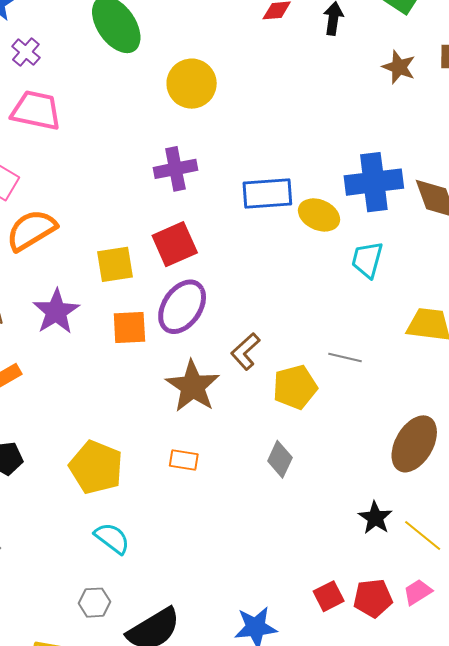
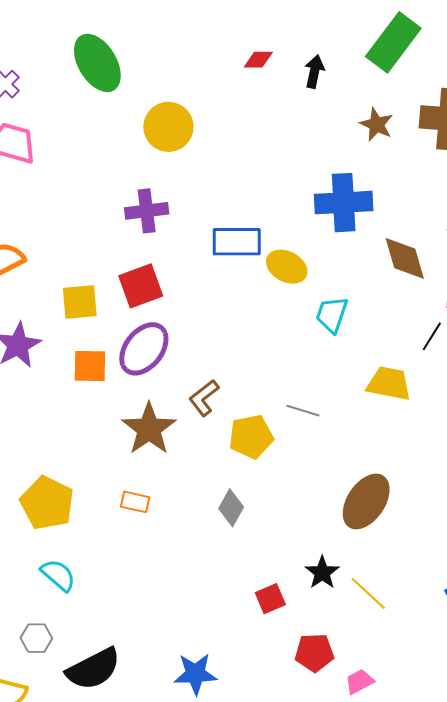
blue cross: (374, 182) -> (344, 203), moved
pink trapezoid: (418, 592) -> (359, 682), moved
red square: (329, 596) -> (270, 599), moved

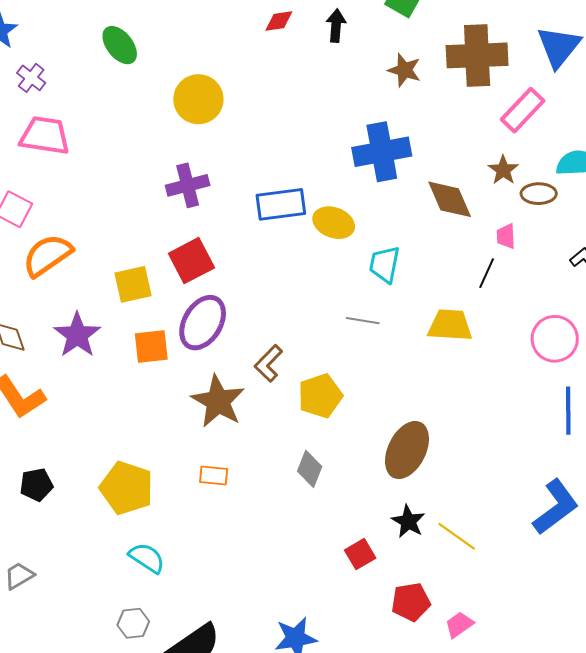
green ellipse: (97, 63) -> (120, 45), size x0.7
gray line: (303, 411) -> (363, 321), moved
brown ellipse: (366, 501) -> (407, 450), moved

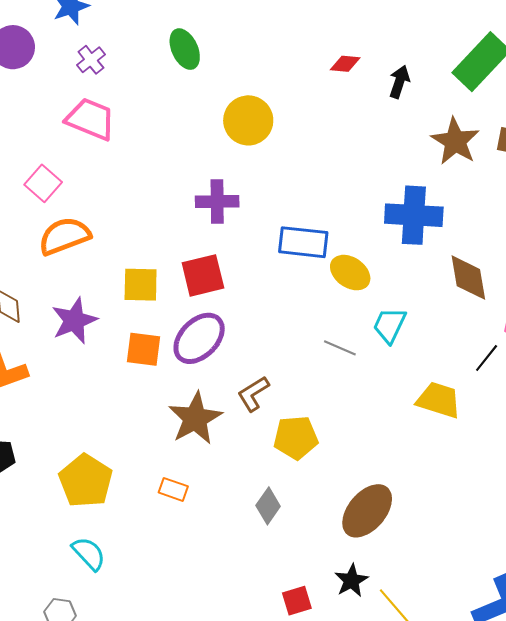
brown star: (404, 70) -> (455, 141), size x1.4
gray line: (363, 321) -> (340, 348), moved

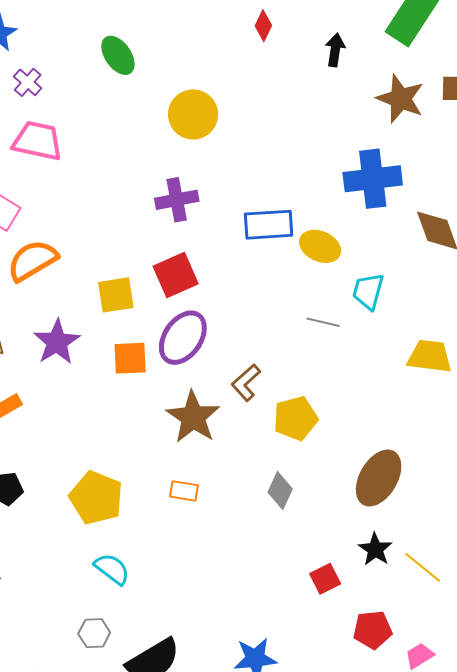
red diamond: (345, 64) -> (263, 26), moved, turned -60

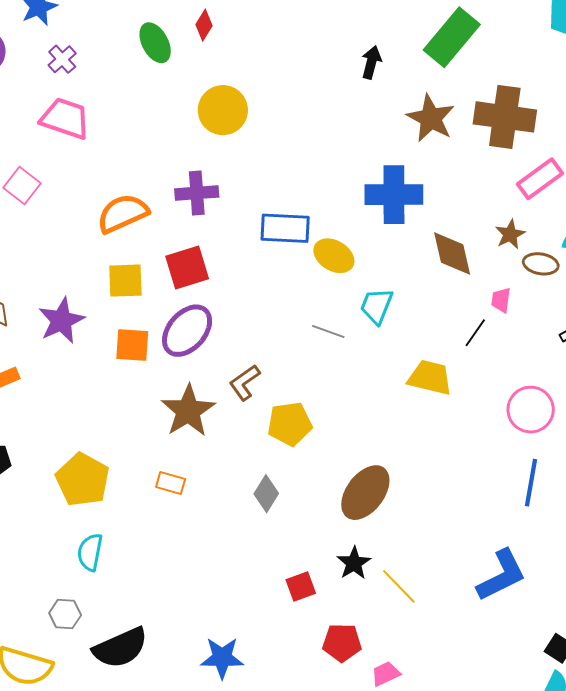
red diamond: (263, 26) -> (204, 25), moved
orange semicircle: (32, 260) -> (123, 213), moved
cyan semicircle: (112, 569) -> (90, 552), turned -123

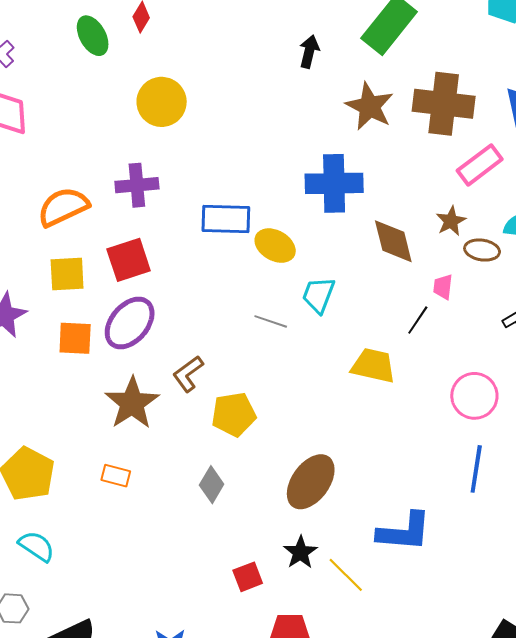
cyan semicircle: (90, 552) -> (37, 546), turned 114
blue L-shape: (501, 575) -> (404, 532), moved, turned 32

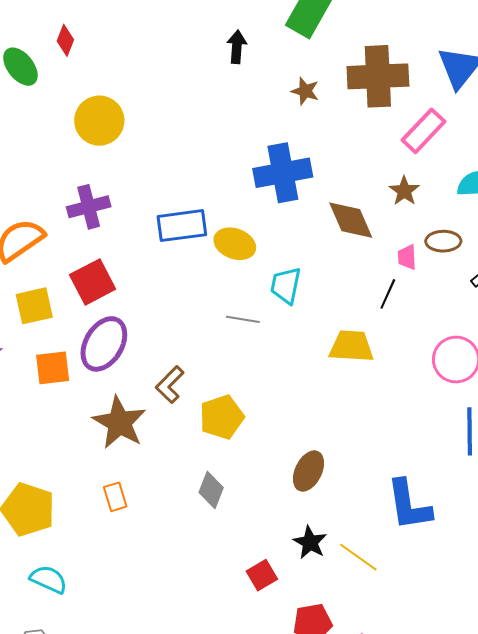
brown star: (370, 106) -> (305, 91), size x0.6
brown ellipse: (482, 250) -> (443, 241), moved
orange rectangle: (116, 476) -> (115, 497), turned 68
brown ellipse: (311, 482) -> (308, 471), size x0.7
blue L-shape: (404, 532) -> (409, 505), turned 86

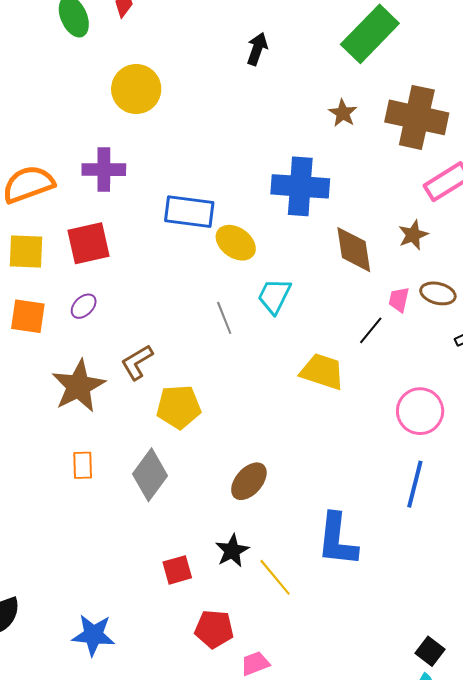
black arrow: (237, 47) -> (257, 49), moved
gray line: (243, 319) -> (224, 318), turned 44
purple ellipse: (104, 344) -> (84, 306), size x0.5
gray diamond: (211, 490) -> (150, 475), size x1.4
orange rectangle: (115, 497) -> (83, 465), moved

